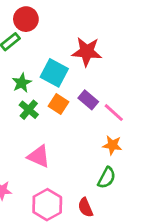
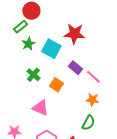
green star: (22, 83) -> (28, 44), moved
orange square: (59, 104) -> (56, 85), moved

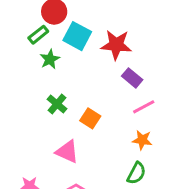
cyan square: (51, 49) -> (77, 36), moved
purple rectangle: (75, 68) -> (132, 78), moved
pink line: (93, 77) -> (144, 107), turned -70

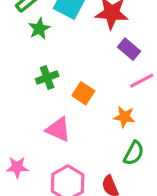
green cross: (57, 104) -> (47, 77), turned 30
orange star: (142, 140) -> (124, 117), moved

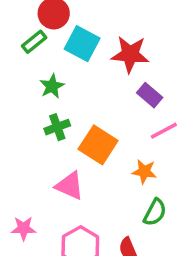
green star: (39, 29) -> (52, 86), moved
orange square: (83, 93) -> (98, 145), size x1.5

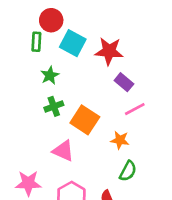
green rectangle: (34, 42) -> (36, 42), turned -48
pink star: (23, 228) -> (28, 183), size x1.4

